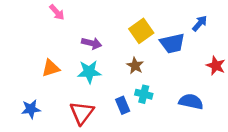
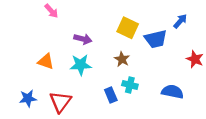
yellow square: (141, 31) -> (128, 28), turned -30
orange triangle: (51, 68) -> (46, 61), turned 36
red triangle: (82, 113) -> (60, 102), moved

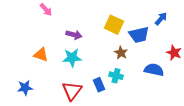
brown star: (122, 59) -> (121, 53), moved
blue semicircle: (172, 92) -> (154, 70), moved
red triangle: (60, 102) -> (72, 91), moved

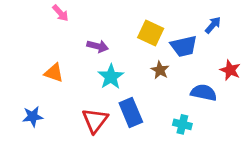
cyan star: (72, 58) -> (111, 77), moved, turned -30
cyan cross: (116, 76) -> (182, 124), moved
blue rectangle: (99, 85) -> (131, 113), size x1.5

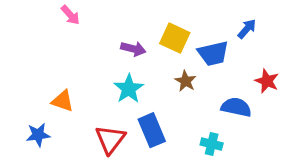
purple arrow: (98, 46) -> (133, 49), moved
orange triangle: (54, 73) -> (63, 101), moved

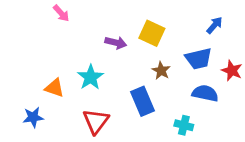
blue trapezoid: (213, 53) -> (198, 59), moved
cyan star: (129, 89) -> (90, 77), moved
blue rectangle: (152, 130) -> (142, 101), moved

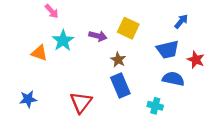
brown star: (161, 71) -> (118, 60), moved
cyan star: (90, 77) -> (63, 41), moved
orange triangle: (54, 88) -> (39, 53), moved

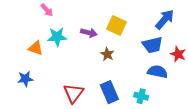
blue arrow: (181, 21) -> (165, 19), size x1.5
cyan star: (63, 41) -> (57, 37), turned 30
blue rectangle: (120, 86) -> (109, 92), moved
blue star: (28, 99) -> (25, 79), moved

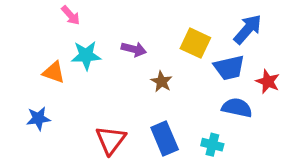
yellow square: (117, 25) -> (195, 43), moved

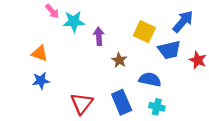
purple arrow: (134, 49) -> (99, 36), turned -108
cyan star: (86, 55) -> (74, 21), moved
blue semicircle: (237, 108) -> (150, 79), moved
blue star: (38, 118) -> (41, 81), moved

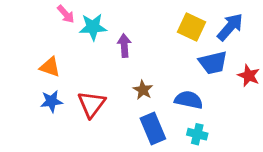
yellow square: (144, 32) -> (192, 27), moved
brown star: (119, 60) -> (143, 90), moved
red triangle: (82, 103) -> (91, 104), moved

